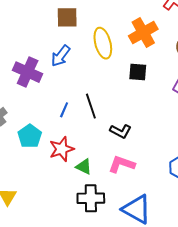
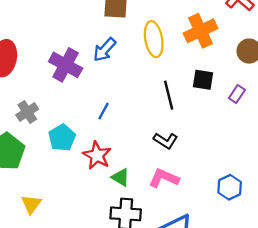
black square: (138, 72) -> (203, 80), moved
black line: (91, 106) -> (169, 95), moved
red star: (62, 149) -> (97, 155), turned -30

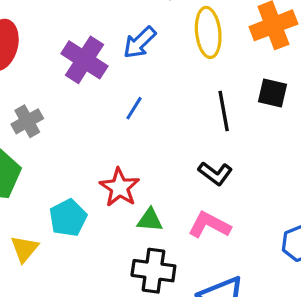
blue line: (103, 111) -> (134, 108), moved
cyan pentagon: (62, 138) -> (68, 218), moved
green triangle: (121, 177) -> (150, 220), turned -30

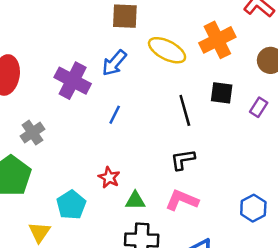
yellow ellipse: (208, 32) -> (167, 50), turned -51
black L-shape: (215, 173) -> (183, 160), turned 140
red star: (119, 187) -> (109, 177), size x0.7

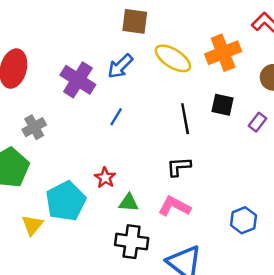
cyan pentagon: (71, 205) -> (66, 201), size x1.4

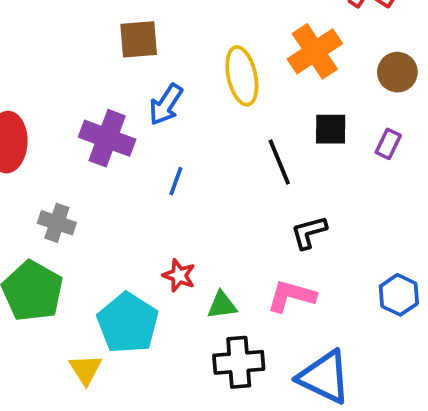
brown square: (135, 21) -> (139, 39), moved
yellow ellipse: (173, 58) -> (242, 76), turned 57
gray cross: (34, 127) -> (57, 223), turned -30
black L-shape: (179, 167) -> (309, 232), moved

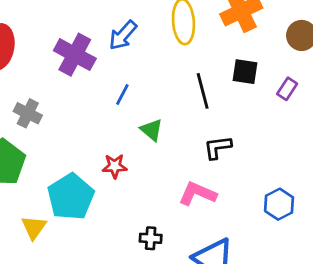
red star: (179, 275) -> (115, 166), turned -30
green triangle: (222, 305) -> (152, 130), moved, turned 40
black cross: (239, 362) -> (151, 238), size x0.6

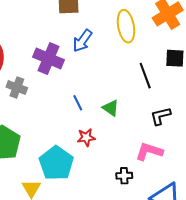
blue line: (122, 94) -> (78, 103), moved, turned -49
gray cross: (28, 113) -> (17, 87), moved
black cross: (151, 238) -> (124, 176), moved

